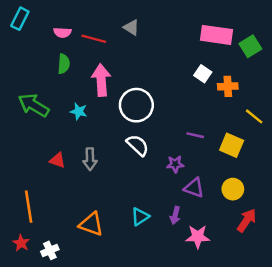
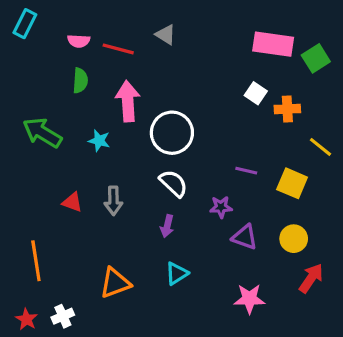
purple arrow: (175, 215) -> (167, 226), moved
orange triangle: (91, 224) -> (115, 283), turned -40
red star: (21, 243) -> (26, 319), moved

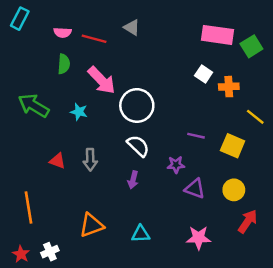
pink arrow: (128, 101) -> (102, 80), turned 140
cyan triangle: (177, 273) -> (141, 234), moved, turned 30

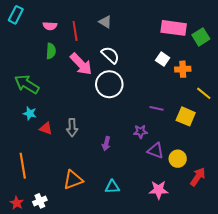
red line: (94, 39) -> (75, 31), turned 66
cyan star: (79, 112) -> (30, 113), moved
white semicircle: (138, 146) -> (110, 55), moved
yellow circle: (234, 190) -> (178, 159), moved

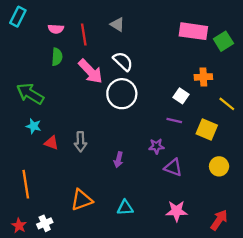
white square: (163, 59) -> (181, 96), moved
yellow circle: (178, 159) -> (219, 166), moved
red arrow: (198, 177) -> (219, 220), moved

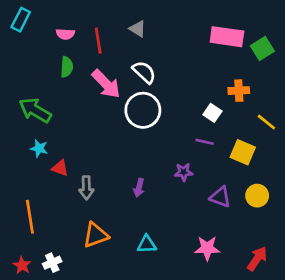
gray arrow: (80, 142) -> (86, 188), moved
purple triangle: (173, 167) -> (220, 197), moved

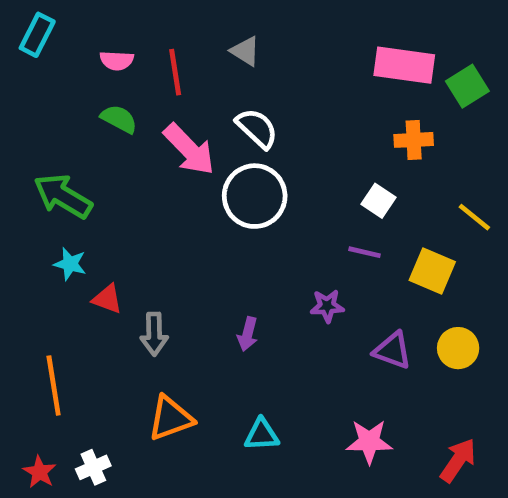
green semicircle: (67, 67) -> (119, 119), turned -66
orange cross: (239, 91) -> (414, 140), moved

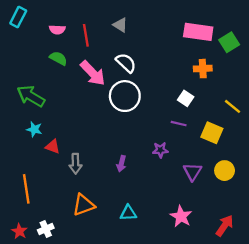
purple triangle: (393, 350) -> (192, 172), turned 42
pink star: (369, 442) -> (181, 216), turned 30

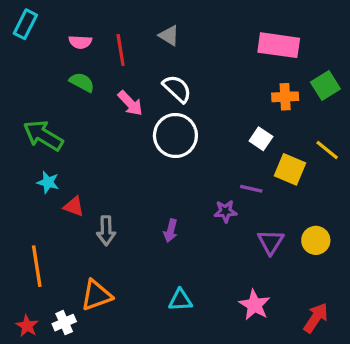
green square: (229, 42) -> (325, 85), moved
pink arrow: (93, 73) -> (130, 103), size x0.7
purple line: (179, 124) -> (251, 189), moved
yellow square: (212, 133) -> (290, 169), moved
orange triangle: (84, 205) -> (96, 295), moved

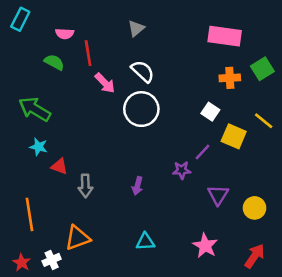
gray triangle: (169, 35) -> (136, 28), turned 48
red line: (121, 50) -> (88, 53), moved
green semicircle: (82, 82) -> (54, 62), moved
purple line: (251, 189) -> (202, 152), turned -60
yellow circle: (316, 240) -> (255, 208), moved

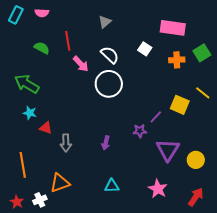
pink semicircle: (65, 34) -> (42, 13), moved
white square: (210, 112) -> (145, 49), moved
purple triangle: (218, 195) -> (168, 150), size x1.4

